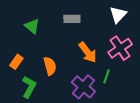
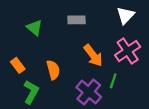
orange rectangle: (16, 62) -> (18, 65), turned -72

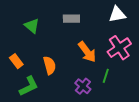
white triangle: (125, 15) -> (117, 14), turned 36
green L-shape: (31, 92) -> (29, 86), turned 35
purple cross: (89, 92) -> (83, 86), size x0.7

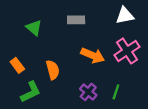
orange arrow: (87, 52) -> (93, 55), turned -30
green line: (106, 76) -> (116, 92), moved

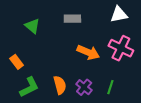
pink cross: (127, 51) -> (121, 48), turned -30
orange semicircle: (53, 70) -> (60, 85), moved

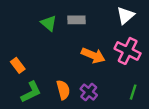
white triangle: (119, 14) -> (125, 15), turned -30
green triangle: (32, 26) -> (49, 23), moved
green line: (110, 87) -> (133, 92), moved

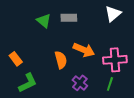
pink cross: (128, 51) -> (115, 60), moved, turned -30
orange semicircle: (63, 90) -> (61, 60), moved
green line: (133, 92) -> (110, 84), moved

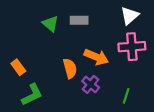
pink cross: (115, 60) -> (132, 47), moved
purple cross: (80, 83) -> (91, 84), moved

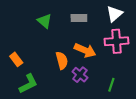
gray rectangle: (79, 20) -> (79, 18), moved

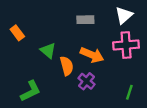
green triangle: (45, 21) -> (48, 50), moved
orange rectangle: (16, 59) -> (17, 33), moved
green line: (111, 85) -> (129, 92), moved

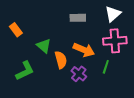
green L-shape: (30, 91) -> (25, 71), moved
green line: (129, 92) -> (106, 67), moved

